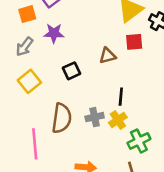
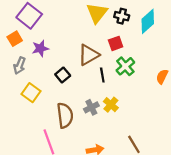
red square: (134, 42) -> (116, 43), moved
brown triangle: (108, 56) -> (89, 55), size x1.5
black line: (121, 97) -> (102, 75), moved
green cross: (139, 141) -> (125, 66), moved

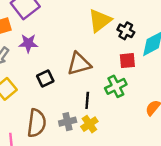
red square: (116, 43) -> (127, 61), moved
black line: (102, 75) -> (87, 100), moved

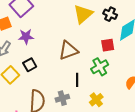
black cross: (126, 31) -> (110, 14), moved
black square: (45, 78) -> (30, 65), moved
yellow cross: (89, 124) -> (96, 100), moved

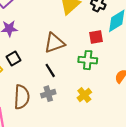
green cross: (100, 67) -> (88, 60), turned 36
black line: (77, 80) -> (50, 70), moved, turned -32

